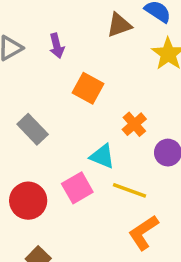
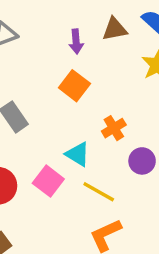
purple arrow: (57, 46) -> (76, 41), moved
pink square: (77, 188) -> (48, 181), turned -32

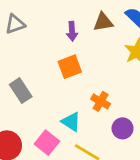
orange square: (74, 86) -> (70, 67), turned 30
orange cross: (114, 128) -> (101, 101), turned -30

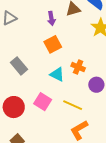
cyan triangle: (71, 122) -> (57, 74), moved

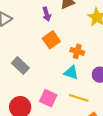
orange cross: (78, 67) -> (77, 51), moved
cyan triangle: (57, 74) -> (71, 73), moved

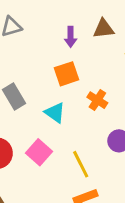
cyan triangle: (71, 73) -> (55, 113), moved
yellow line: (79, 98) -> (81, 164), turned 30

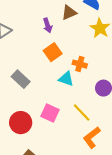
cyan triangle: (55, 113) -> (66, 79), moved

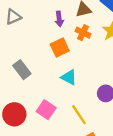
orange cross: (80, 64) -> (83, 33), moved

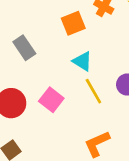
yellow line: (79, 115) -> (93, 91), moved

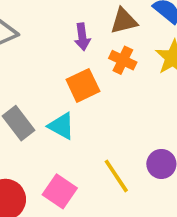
cyan triangle: (82, 61) -> (61, 126), moved

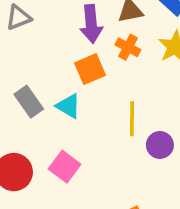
purple arrow: (82, 37) -> (91, 24), size x1.5
yellow line: (116, 176) -> (132, 119), moved, turned 32

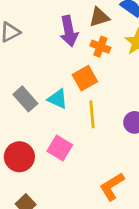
orange square: (90, 69) -> (85, 78), moved
yellow line: (132, 119) -> (92, 114), moved

